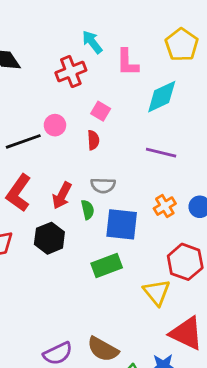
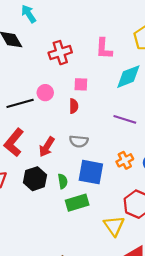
cyan arrow: (92, 42) -> (29, 14), moved
pink square: (101, 111) -> (81, 84), turned -32
green semicircle: (88, 210) -> (63, 181), moved

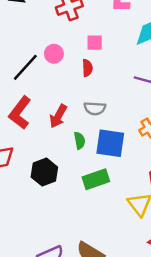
black line: (20, 103) -> (25, 67), turned -30
black hexagon: (35, 179) -> (44, 172), moved
green semicircle: (63, 181) -> (80, 140), moved

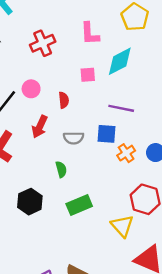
pink square: (95, 43) -> (88, 75), moved
red arrow: (58, 116) -> (40, 127), moved
blue square: (110, 143) -> (107, 134), moved, size x0.7

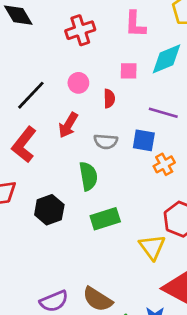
pink circle: (31, 89) -> (78, 83), moved
red semicircle: (64, 100) -> (109, 99), moved
green semicircle: (61, 169) -> (88, 176), size x1.5

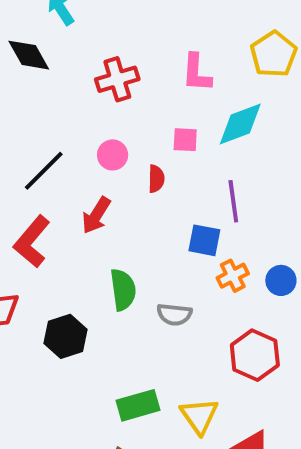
purple line: (163, 113) -> (233, 201), turned 64
gray semicircle: (106, 142) -> (174, 314), moved
green rectangle: (105, 219) -> (138, 405), moved
yellow triangle: (152, 247) -> (199, 416), moved

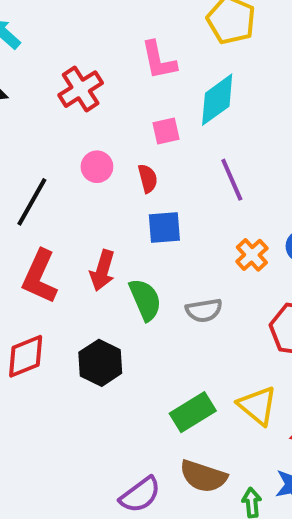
red arrow: (96, 215) -> (102, 270), moved
blue square: (204, 240) -> (164, 227), moved

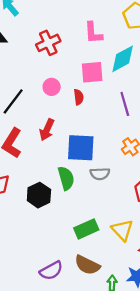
pink square: (166, 131) -> (92, 72), size x1.5
blue square: (164, 227) -> (81, 148), moved, size x1.5
red arrow: (102, 270) -> (47, 130), moved
green semicircle: (145, 300) -> (66, 178), moved

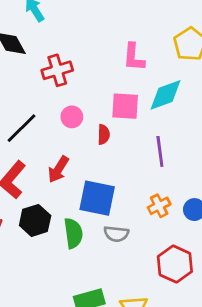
red cross: (48, 43) -> (57, 70), moved
black hexagon: (39, 195) -> (35, 220), moved

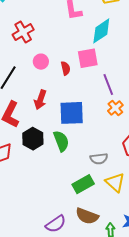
pink square: (125, 106) -> (88, 58), moved
purple line: (160, 151) -> (108, 85), moved
gray semicircle: (116, 234) -> (99, 159), moved

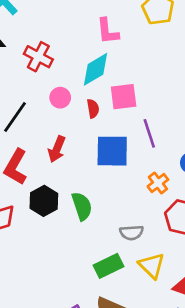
cyan diamond: (101, 31) -> (96, 69), moved
red cross: (23, 32) -> (38, 57), turned -35
orange cross: (115, 108) -> (158, 183), moved
blue square: (72, 113) -> (112, 151), moved

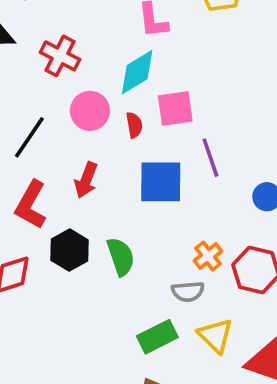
pink circle: (60, 98) -> (90, 111), size x1.4
orange cross: (158, 183) -> (208, 256), moved

